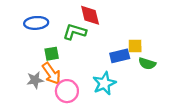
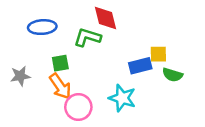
gray star: (35, 80) -> (20, 76), moved
cyan star: (104, 83) -> (122, 98), turned -30

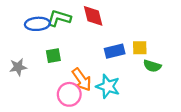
green L-shape: (87, 37) -> (59, 18), moved
blue rectangle: (140, 66) -> (115, 51), moved
orange arrow: (60, 86) -> (82, 80), moved

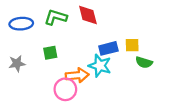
blue ellipse: (37, 24) -> (21, 24), moved
orange arrow: (82, 80) -> (77, 75), turned -60
cyan star: (108, 86) -> (100, 66), moved

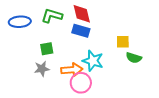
blue rectangle: (108, 48) -> (81, 31), moved, turned 30
gray star: (17, 63) -> (42, 69), moved
pink circle: (65, 89) -> (81, 83), moved

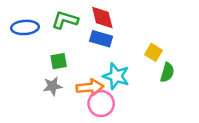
yellow square: (123, 42) -> (154, 52), turned 32
green semicircle: (134, 58) -> (167, 72), turned -91

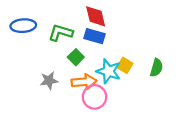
green L-shape: (65, 20) -> (61, 33), moved
yellow square: (154, 52) -> (125, 65), moved
green square: (59, 61) -> (76, 57), moved, turned -35

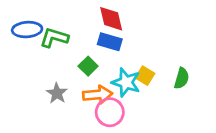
green L-shape: (61, 33) -> (54, 38), moved
gray star: (49, 81) -> (57, 93), turned -30

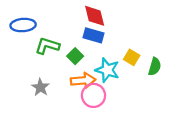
green L-shape: (54, 38) -> (47, 46), moved
yellow square: (145, 76) -> (132, 57), moved
gray star: (57, 93) -> (40, 87), moved

